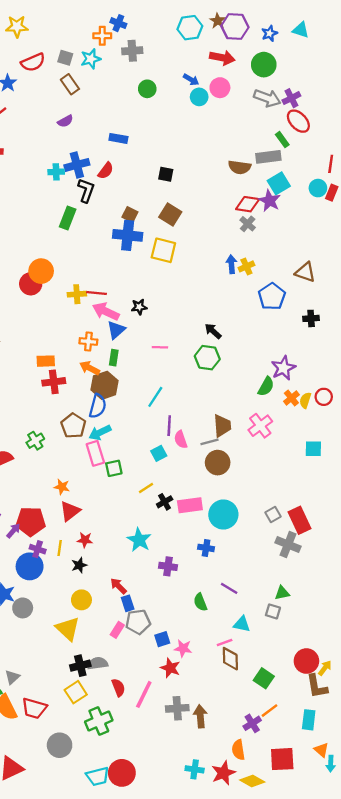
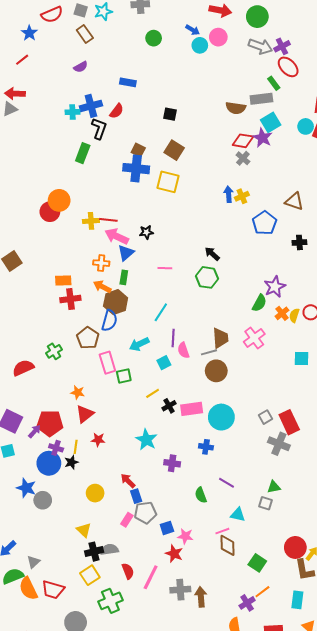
cyan arrow: (100, 433) -> (139, 344), moved
black star: (79, 565) -> (71, 462), moved
yellow triangle: (68, 629) -> (84, 530), moved, size x0.7

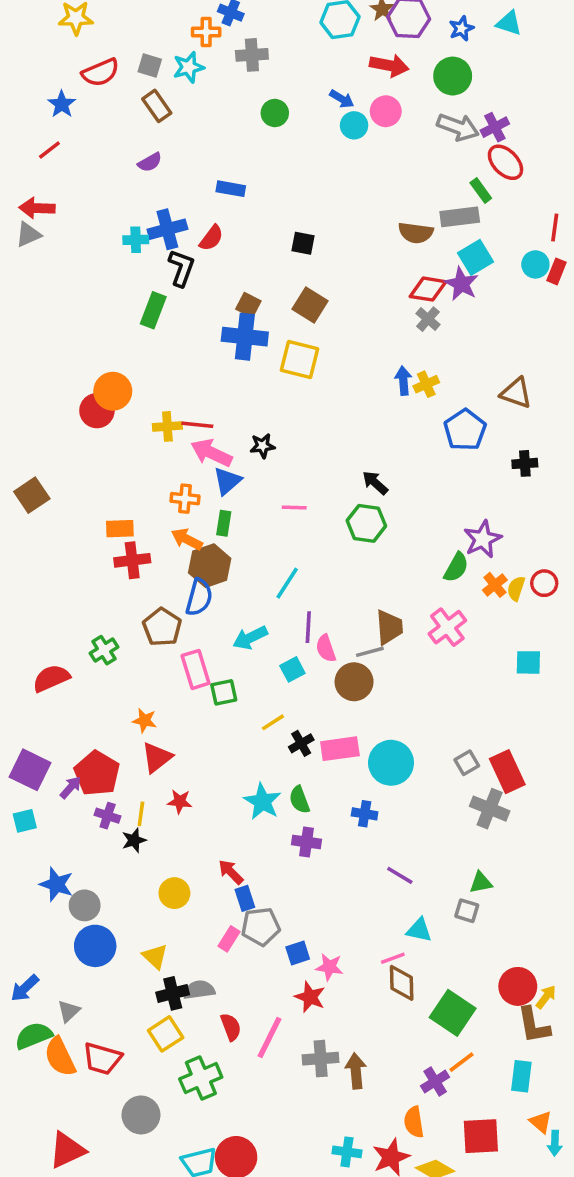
brown circle: (216, 371) -> (354, 682), moved
red pentagon: (50, 423) -> (97, 773), turned 30
blue circle: (49, 463) -> (95, 946), moved
green semicircle: (201, 495) -> (299, 800), moved
green square: (257, 563) -> (453, 1013), size x1.4

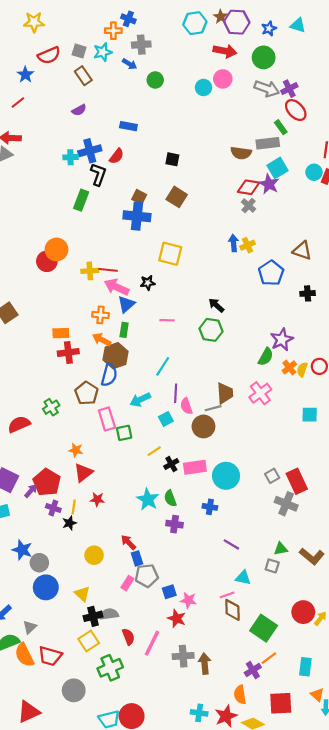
blue arrow: (342, 99) -> (129, 64), moved
yellow square: (299, 360) -> (170, 254), moved
brown L-shape: (534, 1025) -> (312, 556), moved, turned -40

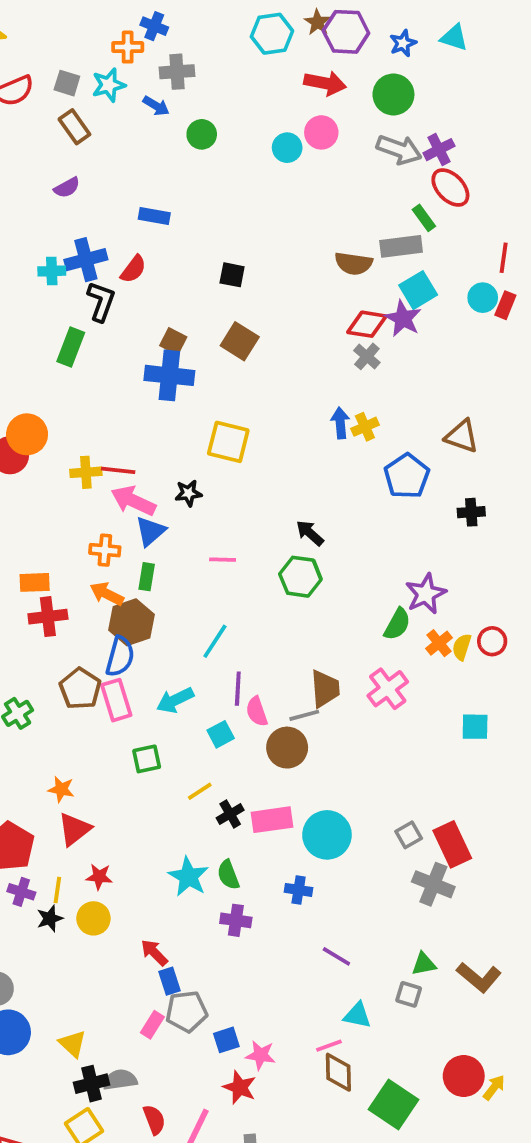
pink rectangle: (107, 419) -> (116, 700), moved
yellow circle: (94, 555) -> (93, 918), moved

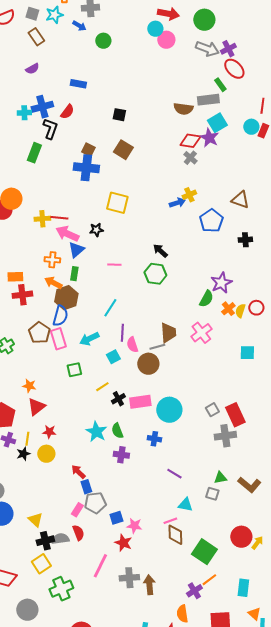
cyan circle: (287, 148) -> (155, 29), moved
blue arrow: (340, 423) -> (177, 203), moved, turned 77
gray cross: (433, 884) -> (225, 436), turned -30
red semicircle: (154, 1120) -> (78, 533), moved

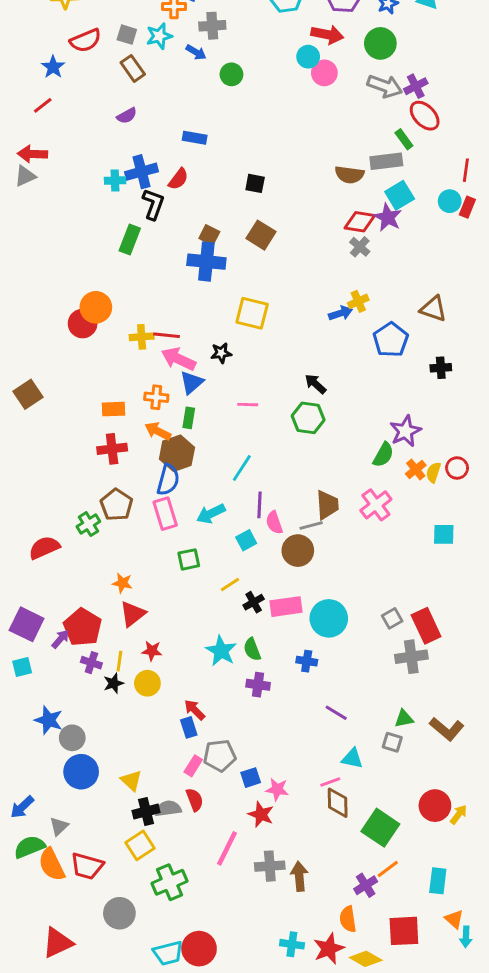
orange rectangle: (15, 277) -> (114, 409), moved
brown pentagon: (39, 333) -> (116, 505), moved
blue rectangle: (86, 487) -> (189, 727), moved

